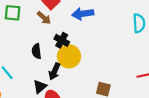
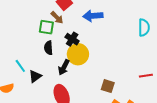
green square: (13, 13) -> (46, 27), moved
black triangle: (40, 87) -> (35, 76), moved

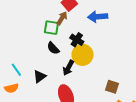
brown arrow: (57, 18) -> (62, 18), turned -104
black semicircle: (48, 48) -> (53, 48), turned -40
cyan line: (20, 66) -> (16, 70), moved

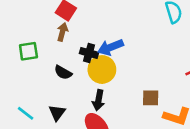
blue arrow: (98, 17) -> (111, 47), moved
green square: (51, 28) -> (28, 51), moved
black arrow: (68, 68) -> (98, 100), moved

